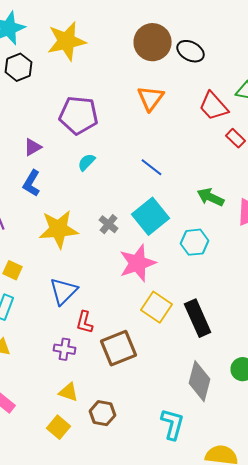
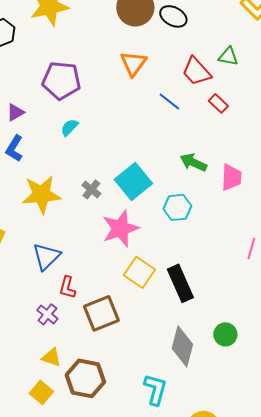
blue line: (152, 167) -> (169, 101), moved
purple cross: (65, 349) -> (47, 314), turned 30
brown hexagon: (103, 413) -> (85, 378), size x1.5

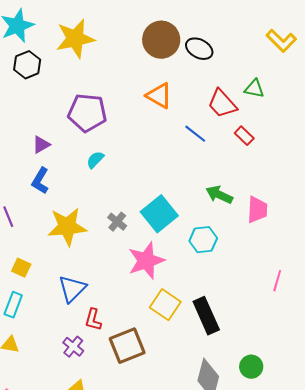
orange triangle: (133, 63) -> (159, 96), turned -36

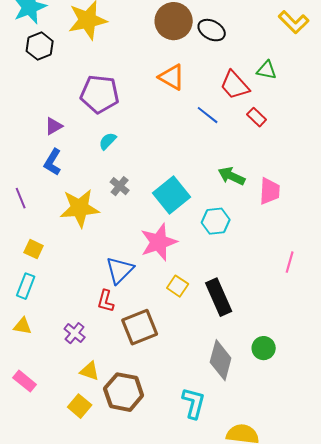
gray cross: (117, 222) -> (120, 186), moved
blue triangle: (72, 289) -> (120, 270), moved
yellow square: (165, 305) -> (178, 286), size x0.7
purple cross: (73, 347) -> (75, 333), moved

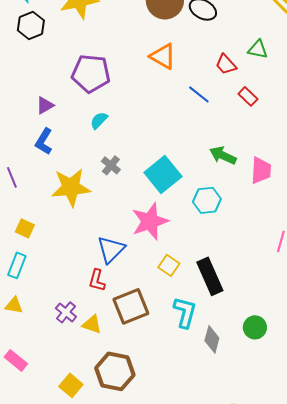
red trapezoid: (235, 85) -> (226, 64), size x0.7
gray diamond: (221, 360) -> (212, 339), size x0.7
yellow triangle: (90, 371) -> (92, 324), moved
cyan L-shape: (194, 403) -> (185, 312), moved

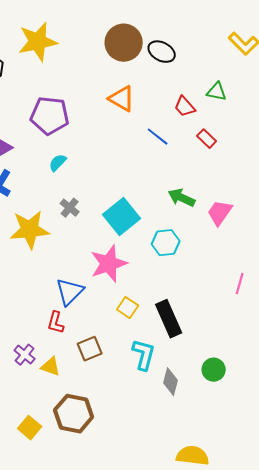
pink trapezoid: (261, 170) -> (220, 213), turned -148
brown square: (131, 306) -> (90, 349), size x0.7

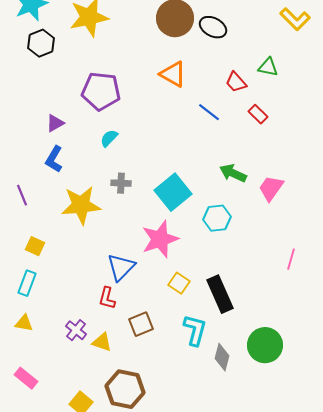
gray cross: (70, 208) -> (121, 183), turned -36
green circle: (214, 370) -> (265, 345), size x1.5

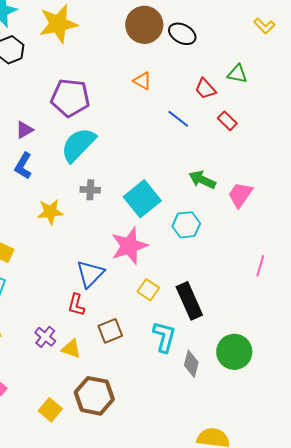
yellow L-shape: (295, 19) -> (264, 26), size x0.7
orange triangle: (173, 74) -> (142, 81), size x0.7
cyan semicircle: (109, 138) -> (78, 145), size x2.0
yellow star: (81, 205) -> (50, 212), size x0.7

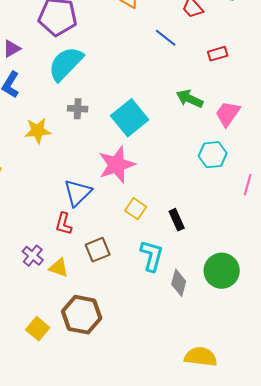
red rectangle: (227, 121) -> (218, 54), moved, turned -60
cyan hexagon: (186, 225) -> (213, 155), moved
black rectangle: (189, 301) -> (177, 220), size x0.6

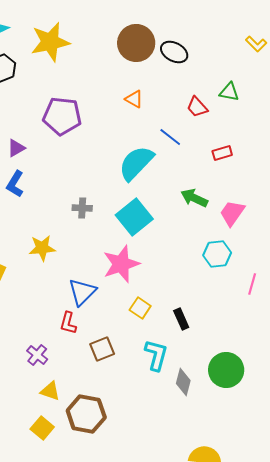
cyan semicircle: (66, 64) -> (136, 163), moved
yellow star: (38, 131) -> (42, 248), moved
yellow triangle: (59, 268) -> (50, 391), moved

